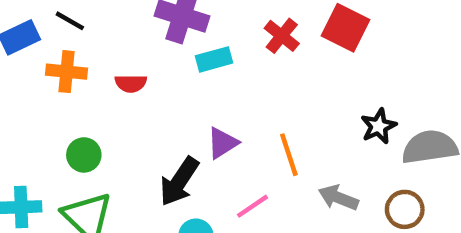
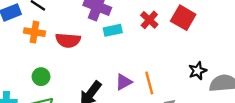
red semicircle: (131, 83) -> (68, 40), size x1.5
purple triangle: (222, 143) -> (124, 82), moved

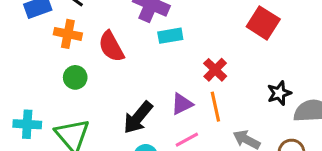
red cross: (149, 20) -> (215, 70), moved
red semicircle: (68, 40) -> (111, 46), turned 55
green circle: (41, 77) -> (75, 77), moved

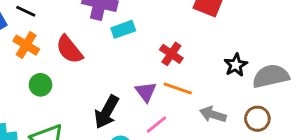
orange cross: (68, 34) -> (26, 45), turned 30
purple triangle: (182, 104) -> (146, 92), turned -30
orange line: (215, 107) -> (178, 89), turned -48

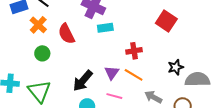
red cross: (171, 54) -> (134, 51), turned 35
pink line: (156, 125) -> (114, 96), turned 42

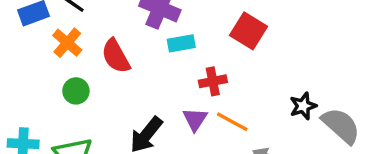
red square: (166, 21) -> (249, 31), moved
red cross: (134, 51) -> (213, 81), moved
gray semicircle: (197, 80) -> (341, 126), turned 45

